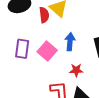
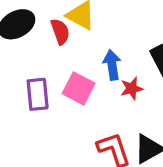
red star: (76, 70) -> (132, 89), moved

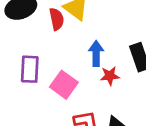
pink square: (79, 88) -> (64, 85), moved

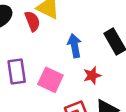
red star: (110, 76) -> (92, 75), moved

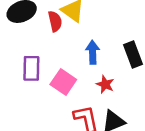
red star: (92, 75) -> (105, 84), turned 30

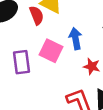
pink square: (63, 82) -> (51, 51), moved

